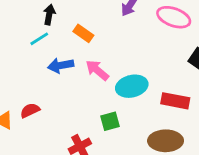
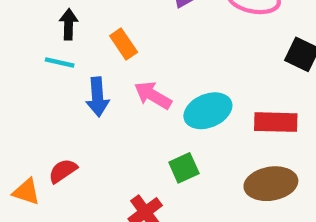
orange rectangle: (83, 33) -> (124, 44), turned 30
cyan line: (39, 39) -> (60, 62), turned 54
blue arrow: (61, 65) -> (98, 97), turned -75

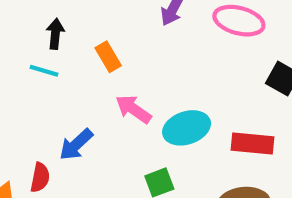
blue arrow: (98, 97) -> (76, 145), moved, turned 48
red semicircle: (63, 171) -> (40, 177), turned 132

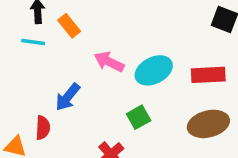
orange rectangle: (108, 57) -> (69, 26), moved

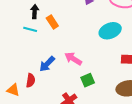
pink arrow: (109, 62) -> (73, 59), moved
cyan ellipse: (154, 70) -> (110, 31), moved

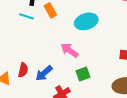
cyan ellipse: (110, 31) -> (86, 21), moved
blue arrow: (47, 64) -> (44, 73), moved

